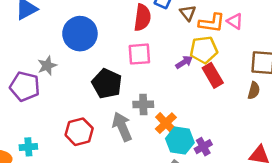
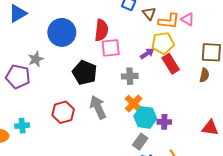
red semicircle: (142, 18) -> (101, 30), moved
gray cross: (143, 104) -> (130, 76), moved
purple cross: (203, 147) -> (164, 122), turned 32

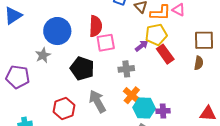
gray star: (36, 59) -> (43, 55), moved

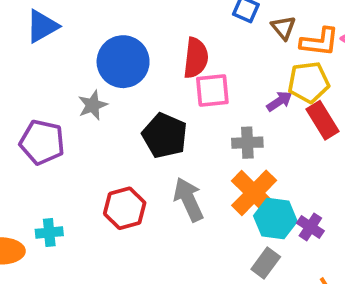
orange cross: (132, 95) -> (254, 193), size x1.4
purple cross: (163, 111) -> (310, 227), turned 32

